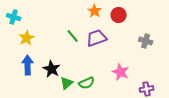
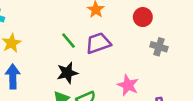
red circle: (119, 15) -> (143, 17), moved
black star: (52, 69) -> (67, 73), moved, turned 30

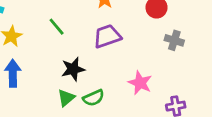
green line: (69, 41) -> (57, 27), moved

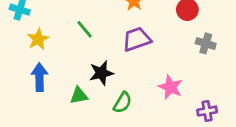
green triangle: (66, 98) -> (79, 96), moved, turned 30
green semicircle: (94, 98) -> (123, 103), turned -35

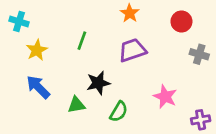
green line: (85, 29) -> (82, 41), turned 60
blue arrow: (39, 77) -> (38, 87), turned -44

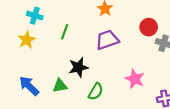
cyan cross: (19, 22) -> (35, 16), moved
red circle: (181, 22) -> (149, 27), moved
blue arrow: (38, 87) -> (29, 86), moved

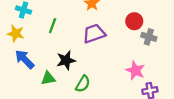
yellow star: (27, 40) -> (16, 34), turned -30
pink star: (135, 79) -> (135, 70), moved
blue arrow: (29, 86) -> (25, 59), moved

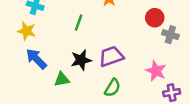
green line: (53, 26) -> (79, 23), moved
purple trapezoid: (94, 34) -> (111, 56), moved
green semicircle: (83, 84) -> (112, 88), moved

